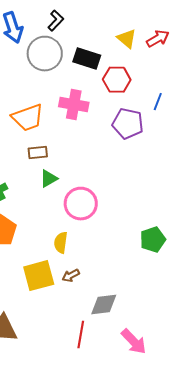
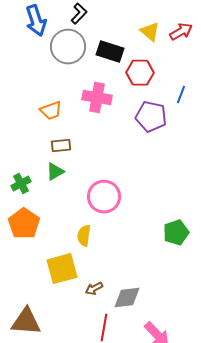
orange trapezoid: (28, 118) -> (51, 111), size x0.7
green triangle: (49, 179) -> (55, 172), moved
brown arrow: (71, 276) -> (94, 289), moved

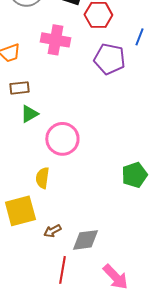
green triangle: (55, 172) -> (29, 114), moved

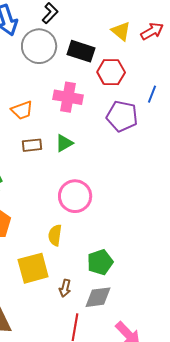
green triangle: (29, 114) -> (64, 143), moved
green pentagon: (134, 175) -> (100, 262), moved
brown arrow: (52, 231) -> (65, 288), turned -48

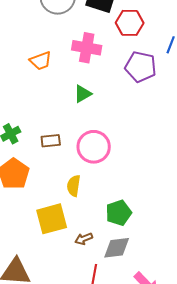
brown rectangle: (32, 145) -> (51, 141), moved
brown arrow: (65, 288) -> (84, 239), turned 54

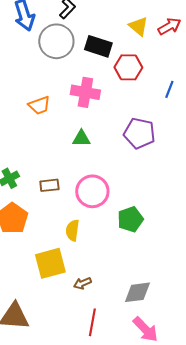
purple pentagon: (141, 67) -> (139, 133), moved
green triangle: (83, 94) -> (81, 138), turned 30
green pentagon: (119, 213) -> (130, 219), moved
gray diamond: (117, 248) -> (137, 292), moved

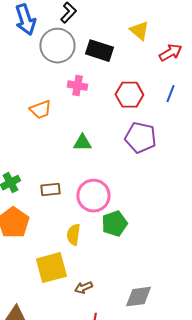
red arrow: (169, 26) -> (170, 53), moved
red hexagon: (128, 67) -> (129, 95), moved
pink cross: (85, 92) -> (77, 86), moved, size x0.7
green pentagon: (130, 219) -> (114, 224), moved

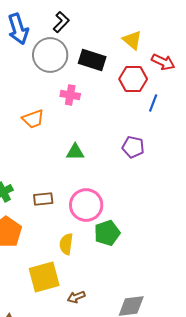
red arrow: (170, 53) -> (163, 62), turned 55
blue line: (170, 94) -> (153, 103), moved
red hexagon: (129, 95) -> (133, 79), moved
purple pentagon: (140, 138) -> (133, 147), size x0.7

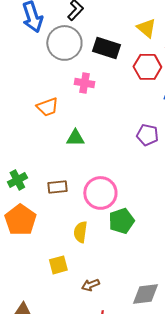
green triangle: (75, 152) -> (75, 138), moved
yellow square: (44, 277) -> (58, 265), size x0.6

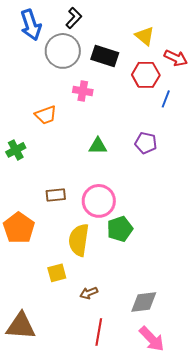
green triangle: (75, 138) -> (98, 146), moved
green cross: (17, 180) -> (16, 150), moved
yellow semicircle: (80, 232) -> (79, 240), size x1.5

